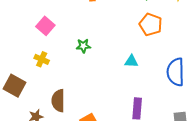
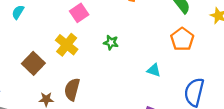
yellow cross: (42, 59) -> (67, 45), size x1.5

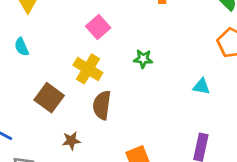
cyan semicircle: (18, 12) -> (22, 47), moved, turned -48
brown semicircle: (72, 89) -> (102, 105), moved

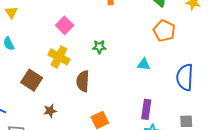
brown semicircle: (102, 105) -> (83, 81), moved

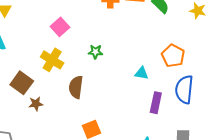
orange pentagon: (164, 31) -> (173, 56), moved
purple rectangle: (146, 109) -> (156, 103), moved
brown star: (50, 111) -> (36, 104), moved

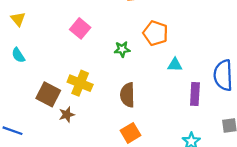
orange pentagon: (173, 56) -> (155, 33), moved
yellow cross: (52, 60) -> (80, 83), moved
brown semicircle: (76, 87) -> (127, 95), moved

